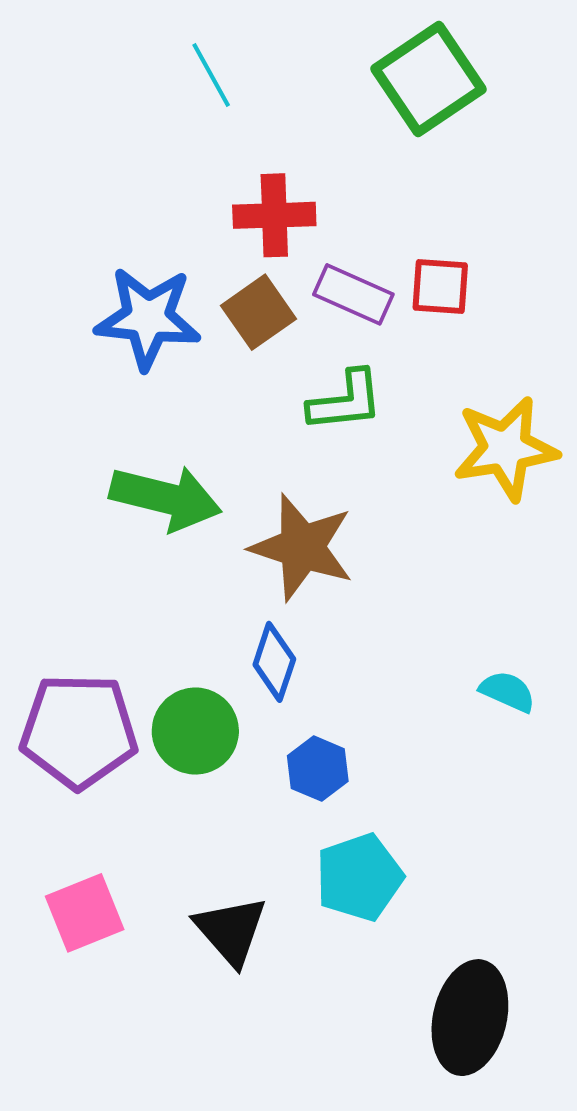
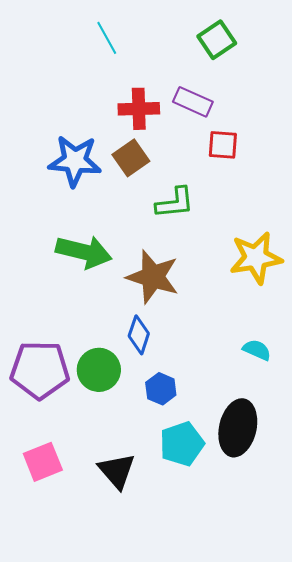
green square: (428, 79) -> (217, 40), size x0.7
purple rectangle: (353, 294) -> (193, 102), moved
yellow star: (506, 448) -> (256, 258), moved
black ellipse: (470, 1018) -> (238, 428), moved

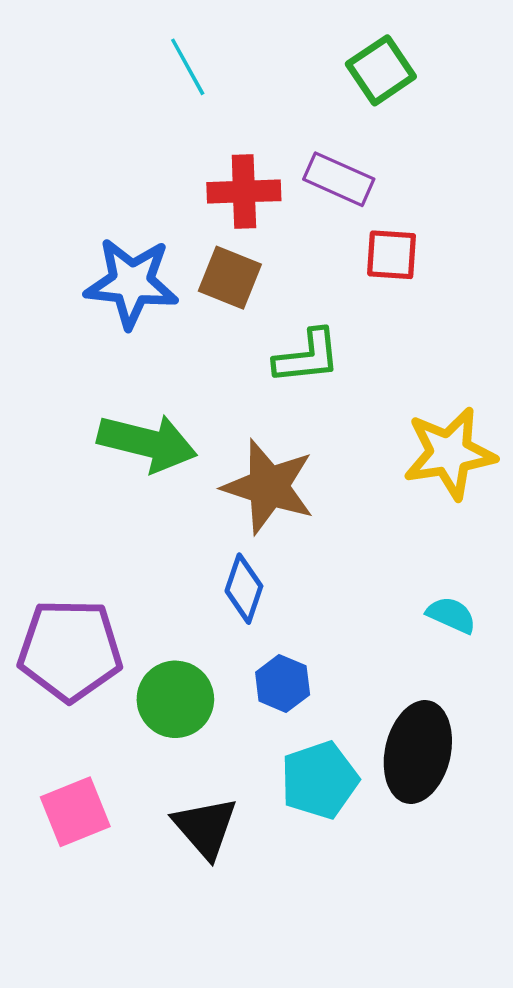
brown square: (131, 158) -> (230, 278), turned -33
green circle: (99, 370) -> (175, 699), moved

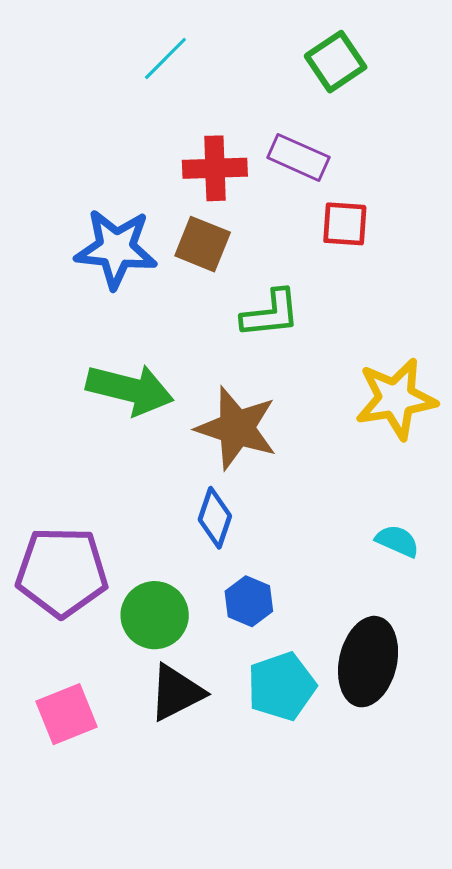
cyan line: (188, 67) -> (165, 59), turned 74
black triangle: (205, 828) -> (176, 692), moved, turned 44

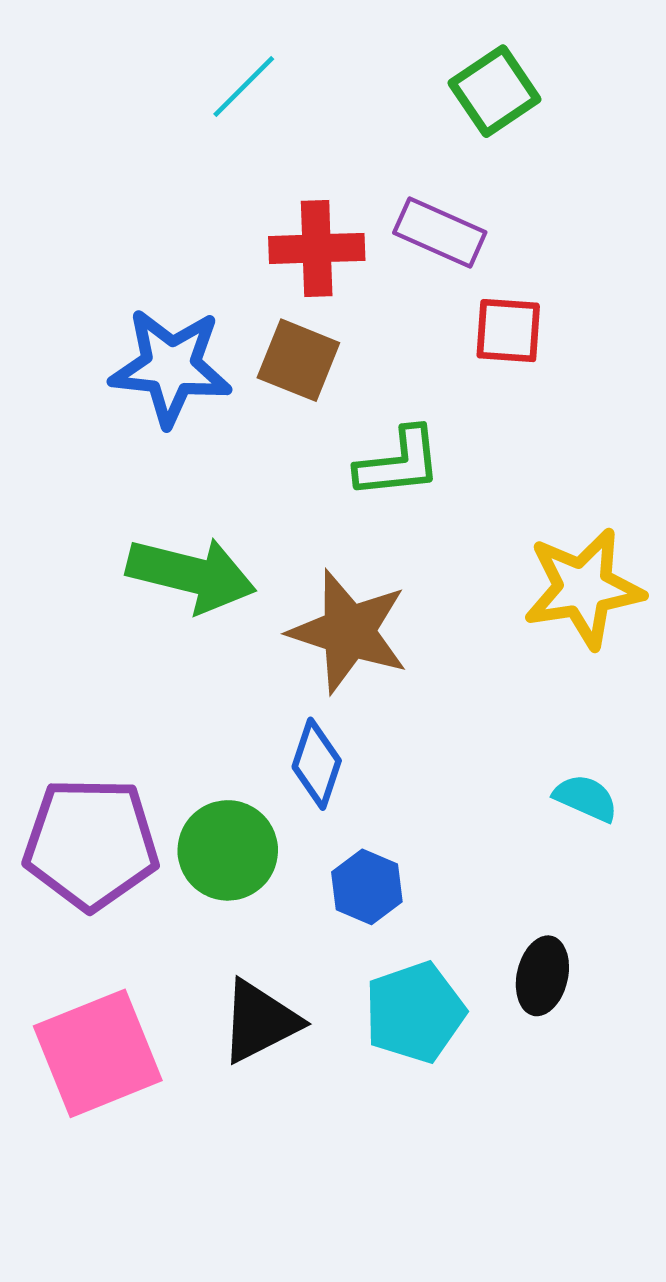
green circle: (155, 615) -> (228, 850), moved
black ellipse: (368, 662) -> (542, 976), size x0.6
pink square: (66, 714) -> (98, 1053), size x1.4

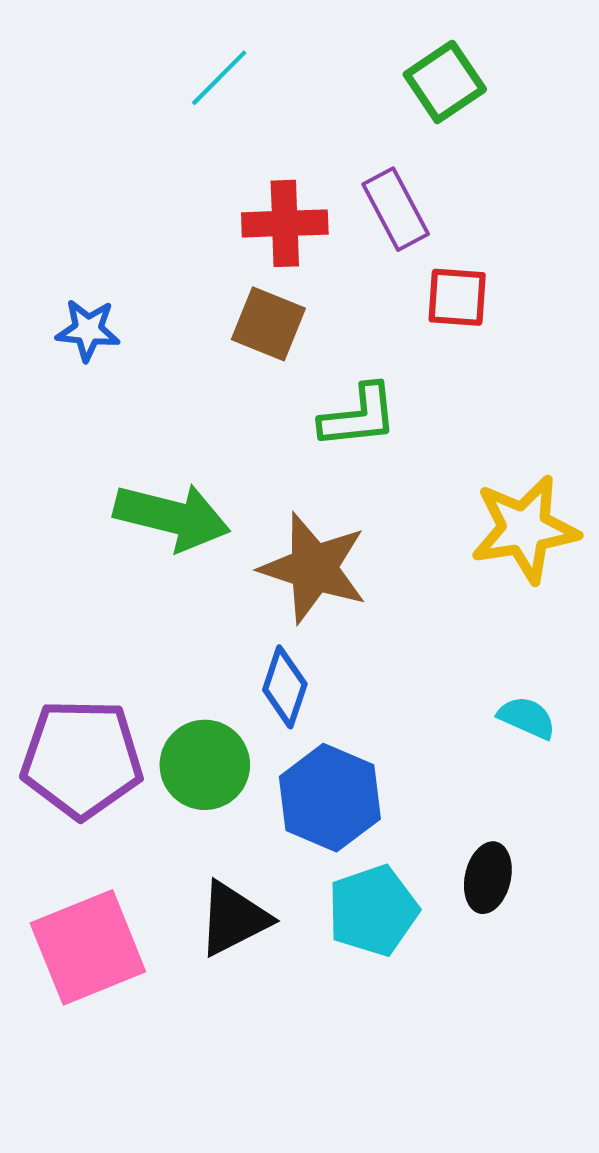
purple rectangle: (440, 232) -> (396, 209), turned 38
blue star: (171, 367) -> (88, 330), moved, size x0.6
blue hexagon: (367, 887) -> (330, 798), size x1.6

